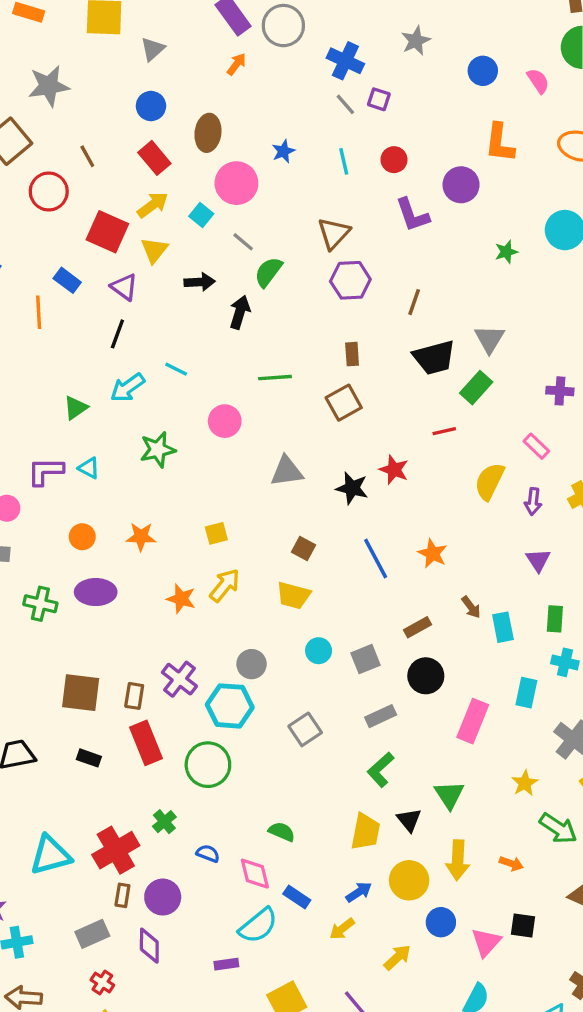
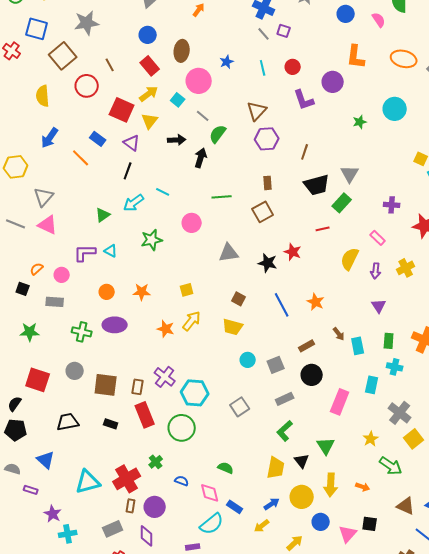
orange line: (39, 312) -> (81, 158), turned -42
gray circle: (252, 664) -> (75, 371), moved

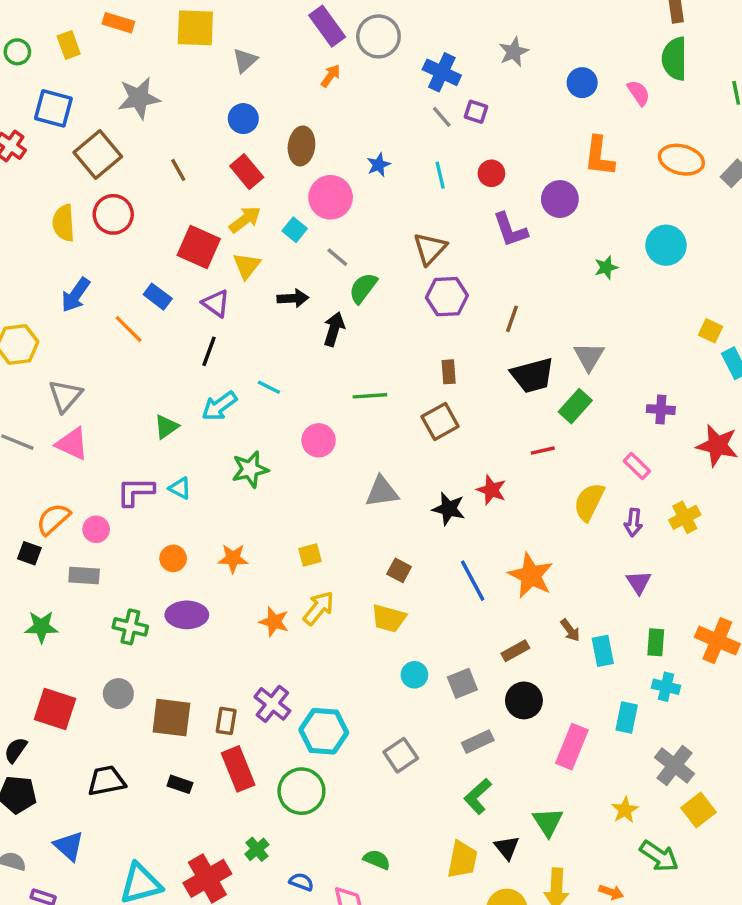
red circle: (87, 86) -> (113, 214), moved
orange semicircle: (37, 269) -> (53, 519), size x1.5
orange star: (316, 302) -> (531, 576), size x1.5

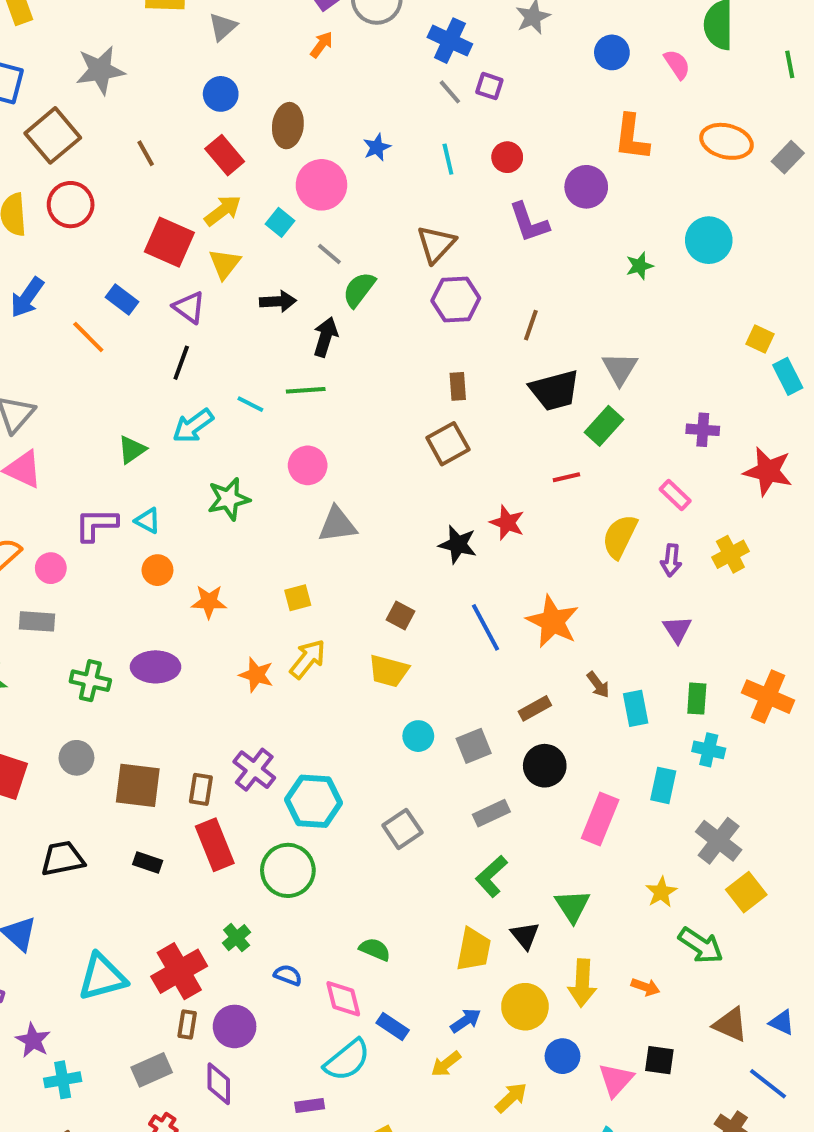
green line: (370, 396) -> (306, 390), moved
gray triangle: (382, 492) -> (337, 525), moved
orange circle: (173, 558) -> (157, 570), moved

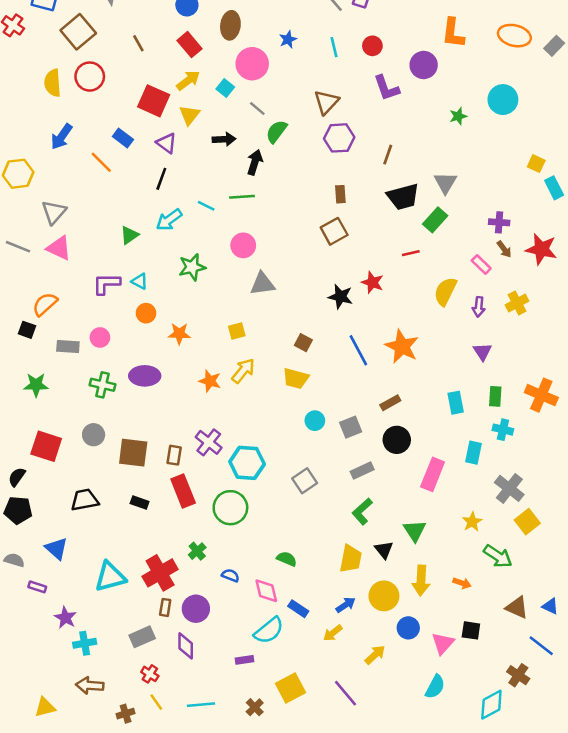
pink circle: (51, 568) -> (100, 337), moved
brown arrow: (598, 685) -> (504, 249), moved

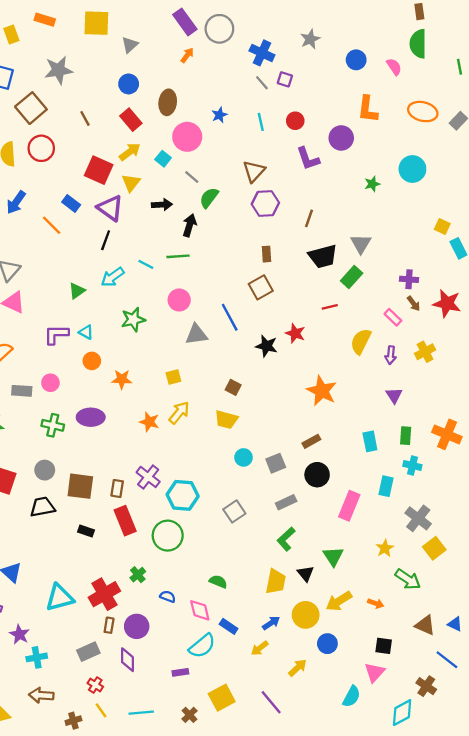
purple triangle: (166, 143) -> (110, 208), size x1.4
blue line: (358, 350) -> (230, 317), moved
black trapezoid: (85, 500) -> (42, 507), moved
yellow arrow: (421, 581) -> (339, 601), turned 55
pink triangle: (443, 643) -> (375, 672), moved

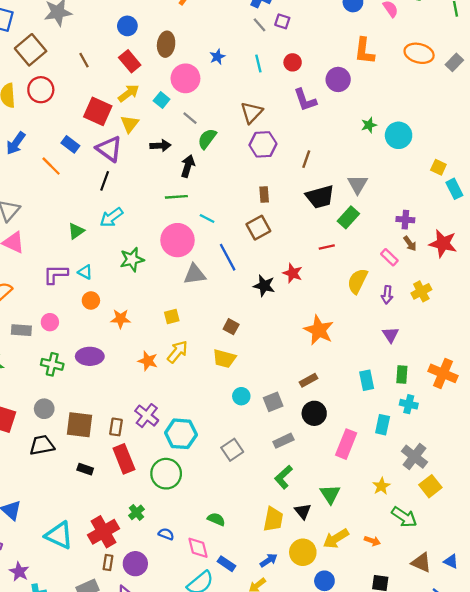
cyan circle: (412, 169) -> (399, 135), moved
cyan line: (146, 264) -> (207, 218), moved
pink circle: (179, 300) -> (177, 240), size x1.5
cyan triangle: (60, 598) -> (59, 535), turned 40

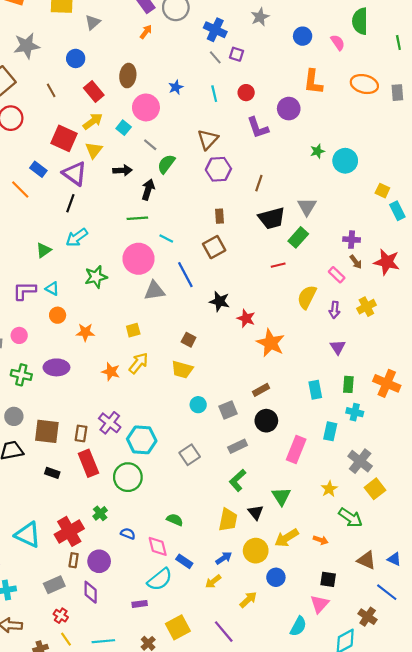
blue circle: (127, 26) -> (76, 58), moved
gray rectangle: (454, 62) -> (397, 93), turned -49
red star: (293, 273) -> (246, 318), moved

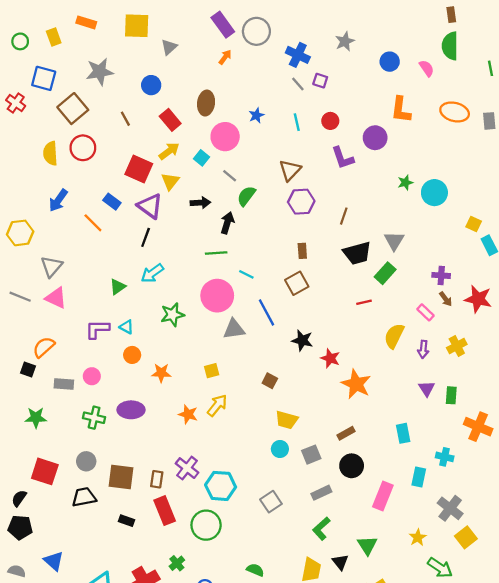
yellow trapezoid: (182, 370) -> (287, 420), moved
green rectangle: (348, 384) -> (451, 395), moved

